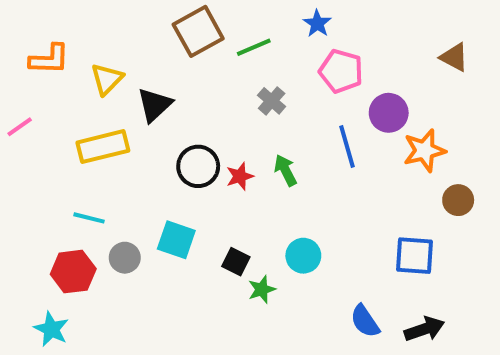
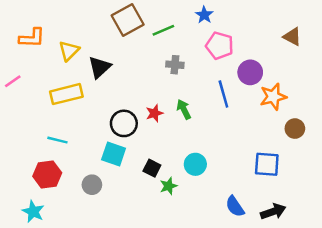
gray cross: (272, 101) -> (175, 65), turned -36
black circle: (198, 166) -> (124, 123), moved
gray circle: (125, 258) -> (92, 185), moved

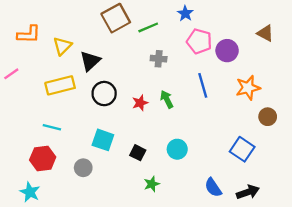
purple circle: (250, 72) -> (227, 51), moved
black circle: (124, 123) -> (104, 94), moved
blue square: (267, 164) -> (242, 149), turned 30
green star: (169, 186) -> (152, 184), moved

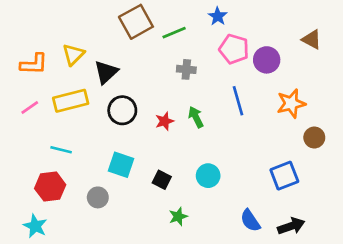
orange L-shape: (29, 34) -> (34, 64), moved
pink line: (11, 74) -> (30, 108), moved
blue square: (242, 149) -> (284, 176), turned 35

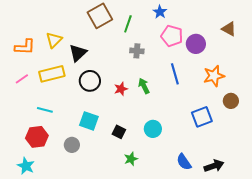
green line: (174, 33) -> (128, 24), turned -48
blue square: (284, 176) -> (202, 117), moved

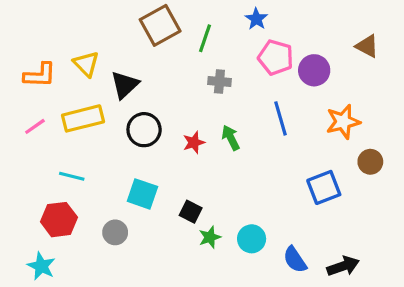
yellow triangle: (54, 40) -> (86, 64), turned -30
cyan circle: (153, 129) -> (252, 239), moved
green star: (131, 159) -> (210, 237), moved

